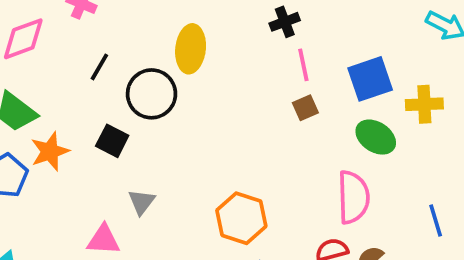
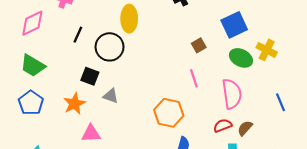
pink line: (303, 65) -> (194, 78), moved
yellow cross: (424, 104) -> (267, 50), moved, turned 36
orange star: (50, 151) -> (74, 104), moved
gray triangle: (142, 202) -> (111, 96), moved, turned -42

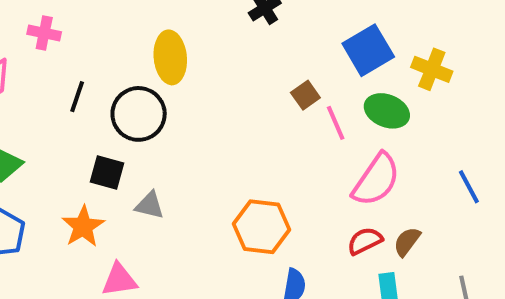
yellow cross: (267, 50) -> (432, 69), moved
pink line: (194, 78) -> (336, 123), moved
pink semicircle: (232, 94) -> (376, 180), turned 48

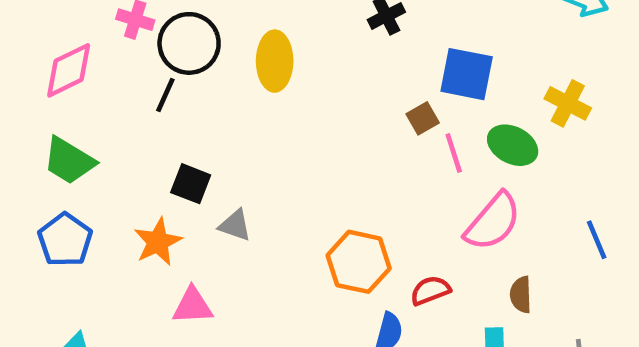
blue square: (368, 50) -> (467, 74), moved, turned 36
black circle: (139, 114) -> (189, 43), moved
red semicircle: (365, 241) -> (430, 290), moved
brown semicircle: (407, 242) -> (521, 295), turned -44

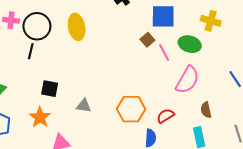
gray triangle: (235, 225) -> (84, 106), moved

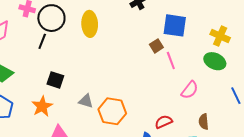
green ellipse: (190, 44) -> (215, 61), moved
pink semicircle: (187, 80) -> (190, 90), size x0.7
orange hexagon: (131, 109) -> (112, 111), moved

